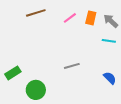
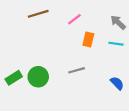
orange rectangle: (91, 18) -> (88, 39), moved
green circle: (36, 90) -> (38, 77), moved

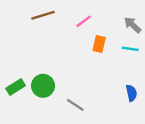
gray line: (77, 70) -> (75, 105), moved, turned 49
blue semicircle: (117, 83) -> (131, 93), turned 32

